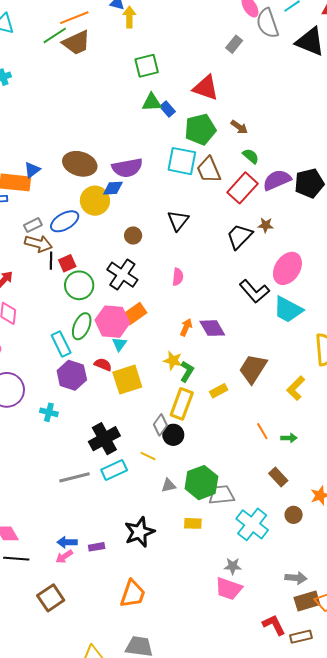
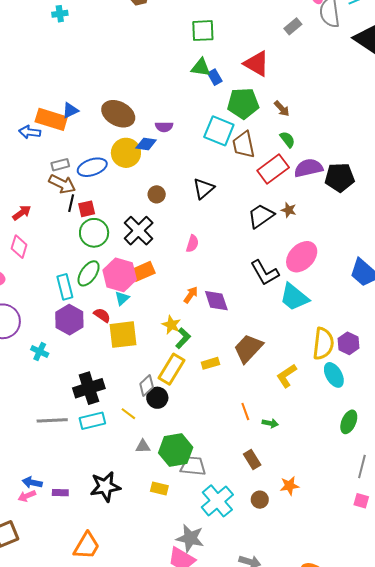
purple semicircle: (127, 168) -> (164, 127), size x0.6
gray star: (233, 566) -> (190, 538), size x1.6

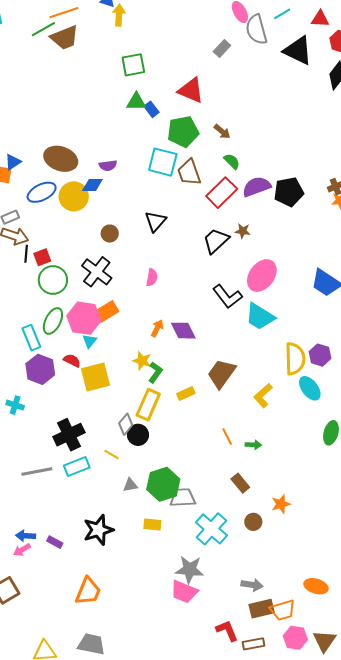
blue ellipse: (92, 167) -> (42, 192), moved
purple rectangle: (60, 493) -> (55, 542), turned 35

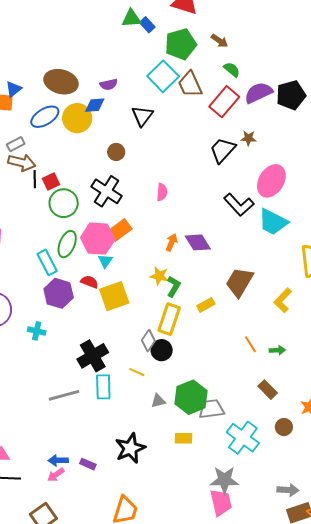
cyan square: (163, 162) -> (163, 76), turned 36
black triangle: (155, 221) -> (142, 116), moved
cyan rectangle: (77, 466) -> (103, 387), turned -65
pink trapezoid: (184, 592) -> (221, 502), turned -120

